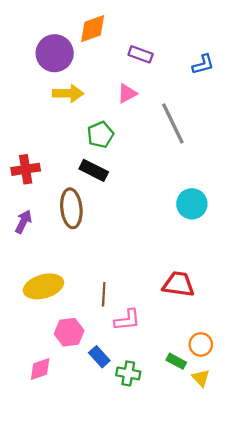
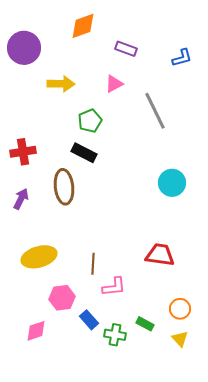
purple circle: (55, 53) -> (24, 48), moved
green rectangle: (176, 361) -> (145, 324), moved

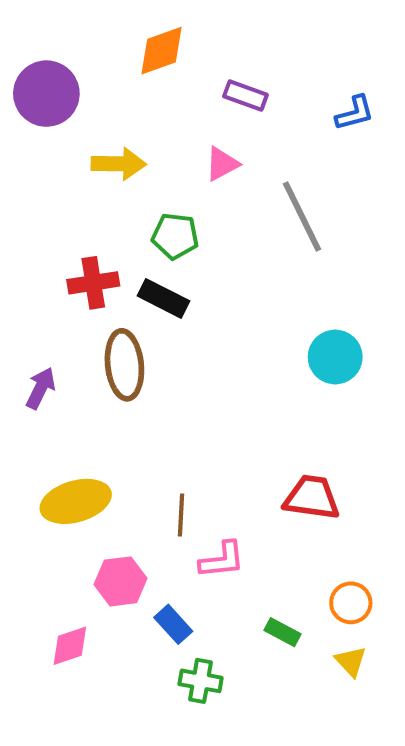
green pentagon: (90, 121) -> (175, 236), turned 30
red cross: (23, 152) -> (93, 283), moved
green cross: (115, 335) -> (201, 681), moved

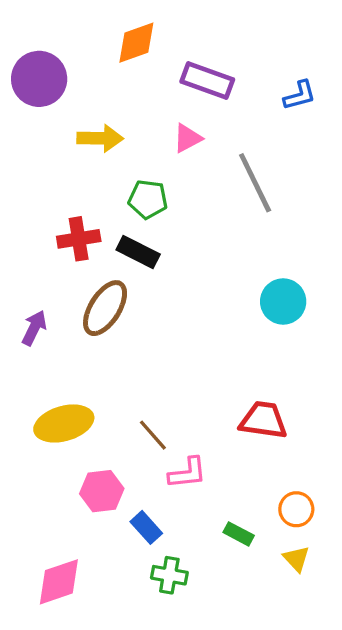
purple rectangle: (245, 96) -> (207, 81), size x1.4
brown ellipse: (124, 365) -> (105, 308), turned 38
brown line: (181, 515) -> (153, 435), turned -44
pink diamond: (70, 646) -> (59, 582), moved, size x1.4

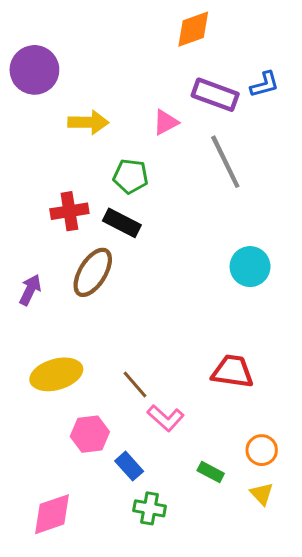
orange diamond: (136, 43) -> (193, 29), moved
purple rectangle: (207, 81) -> (215, 95), moved
pink L-shape: (187, 473) -> (166, 418), turned 48

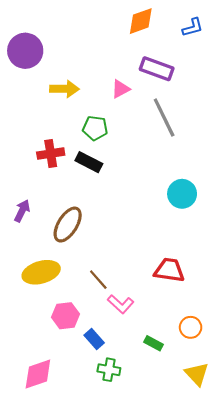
blue L-shape: (265, 84) -> (193, 27), moved
brown ellipse: (93, 272) -> (68, 225), moved
yellow triangle: (262, 494) -> (197, 374), moved, size x1.4

